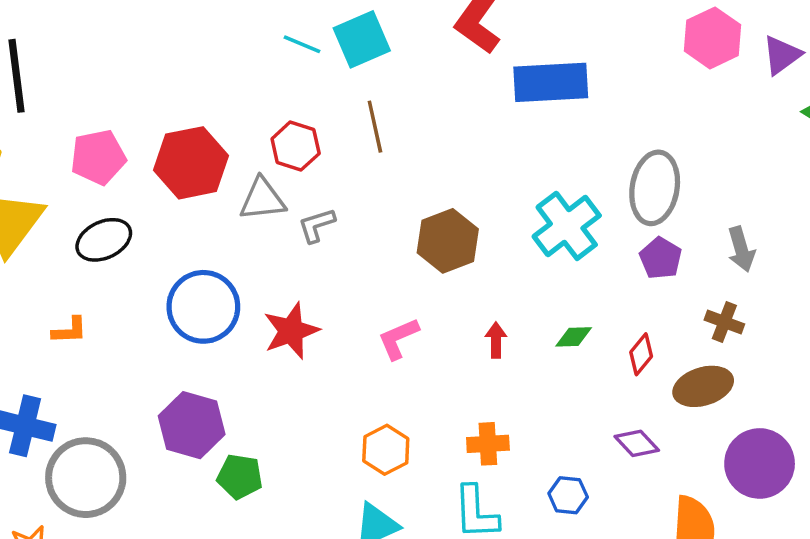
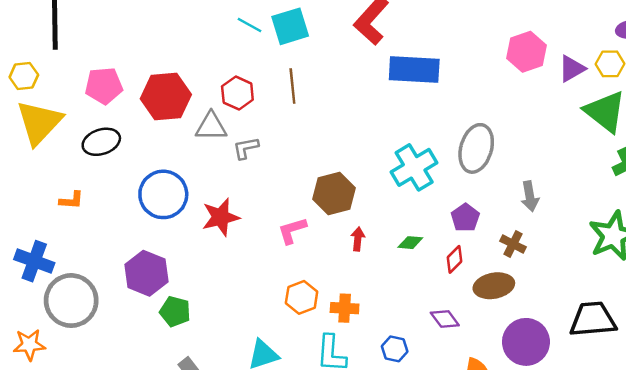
brown hexagon: (448, 241) -> (334, 194), moved
purple pentagon: (661, 258) -> (465, 218), moved
orange hexagon: (386, 450) -> (302, 297), moved

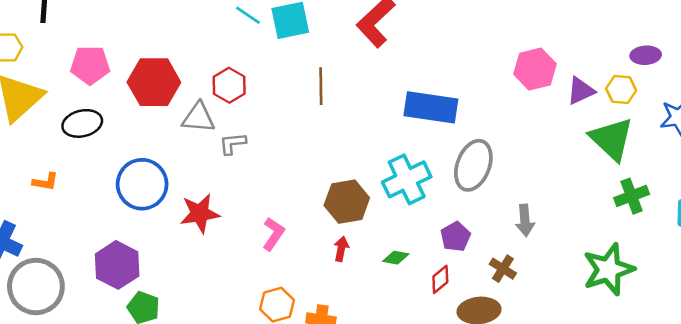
blue rectangle: (414, 69) -> (431, 107), moved
brown line: (292, 86) -> (321, 86), moved
brown hexagon: (334, 194) -> (347, 202), moved
pink L-shape: (292, 230) -> (273, 234), turned 136

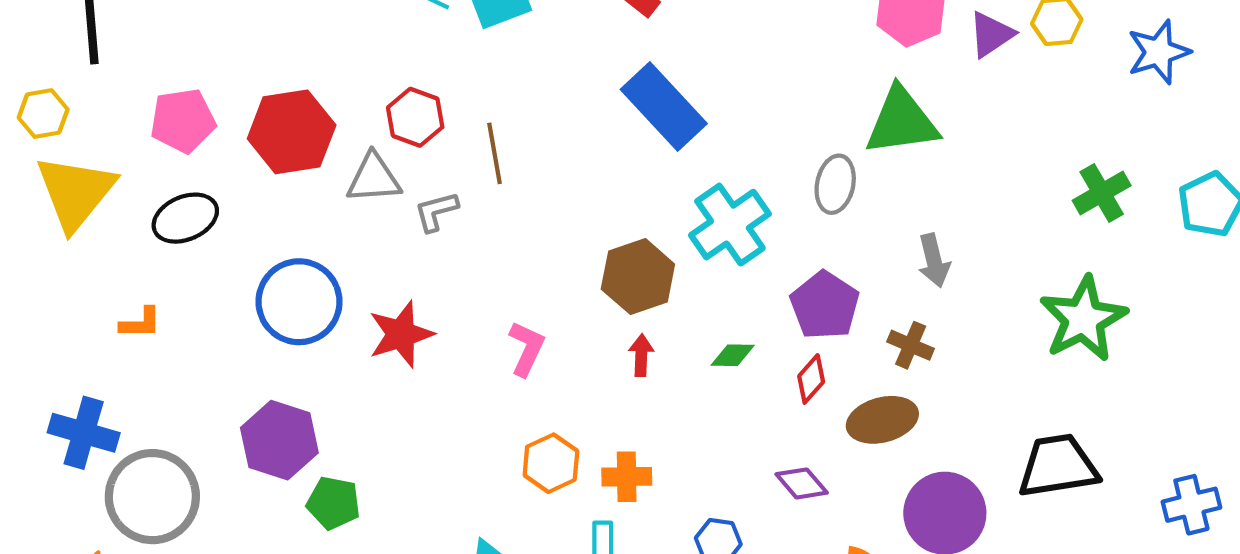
brown line: (321, 86) -> (495, 153), moved
blue rectangle: (431, 107) -> (664, 107), moved, turned 48
green triangle: (612, 139) -> (902, 121), moved, turned -42
gray ellipse: (473, 165) -> (835, 184), size x0.7
purple pentagon: (456, 237) -> (825, 305), size x1.4

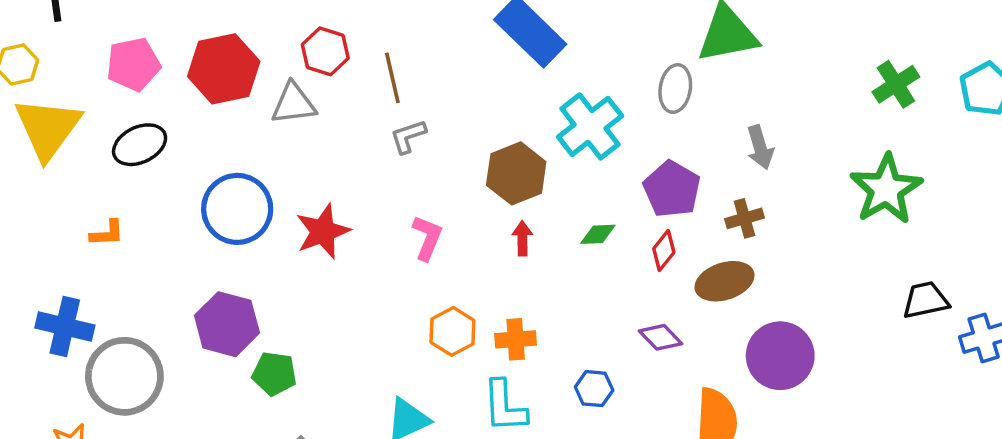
gray L-shape: (436, 211) -> (408, 136), moved
brown cross: (911, 345) -> (745, 218), turned -36
black trapezoid: (1058, 466) -> (925, 300), moved, size x0.7

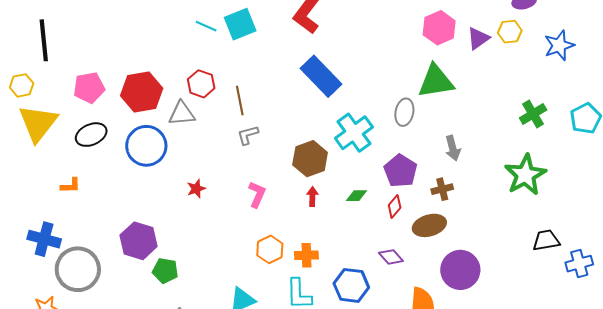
blue circle: (237, 209) -> (146, 146), moved
red star: (323, 231) -> (196, 189), size x0.6
blue hexagon: (594, 389) -> (351, 285), size x1.6

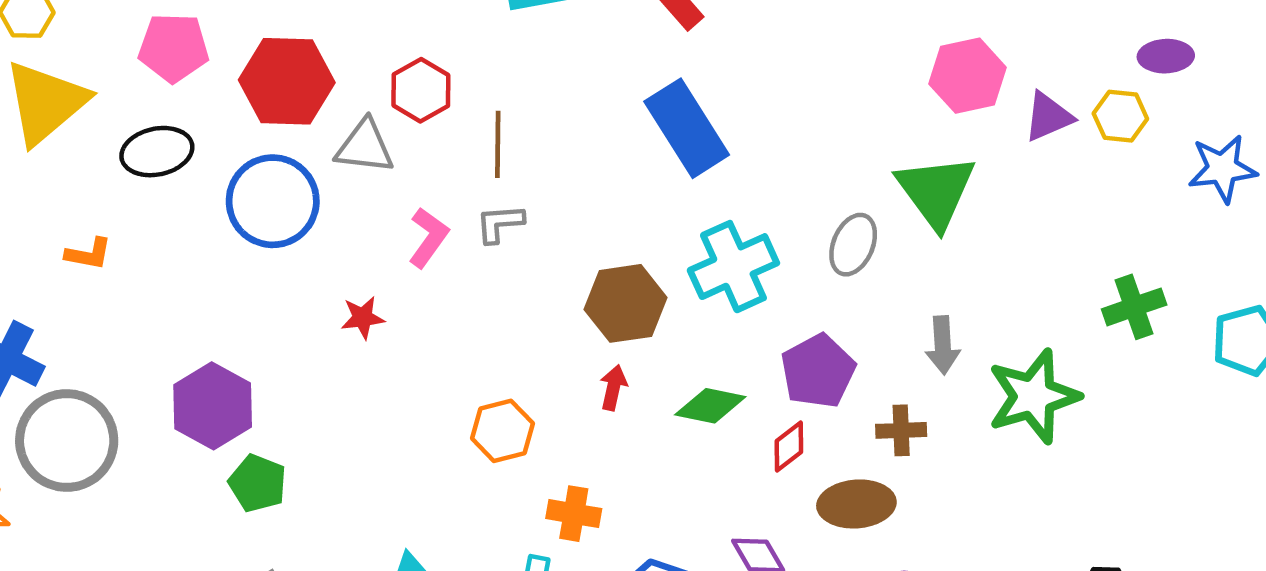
green triangle: (436, 81) -> (936, 191), turned 51
green star: (525, 175) -> (1033, 396), moved
pink L-shape: (257, 194) -> (428, 237), moved
green diamond: (356, 196) -> (710, 406), size x1.4
orange hexagon: (270, 249) -> (502, 431), moved

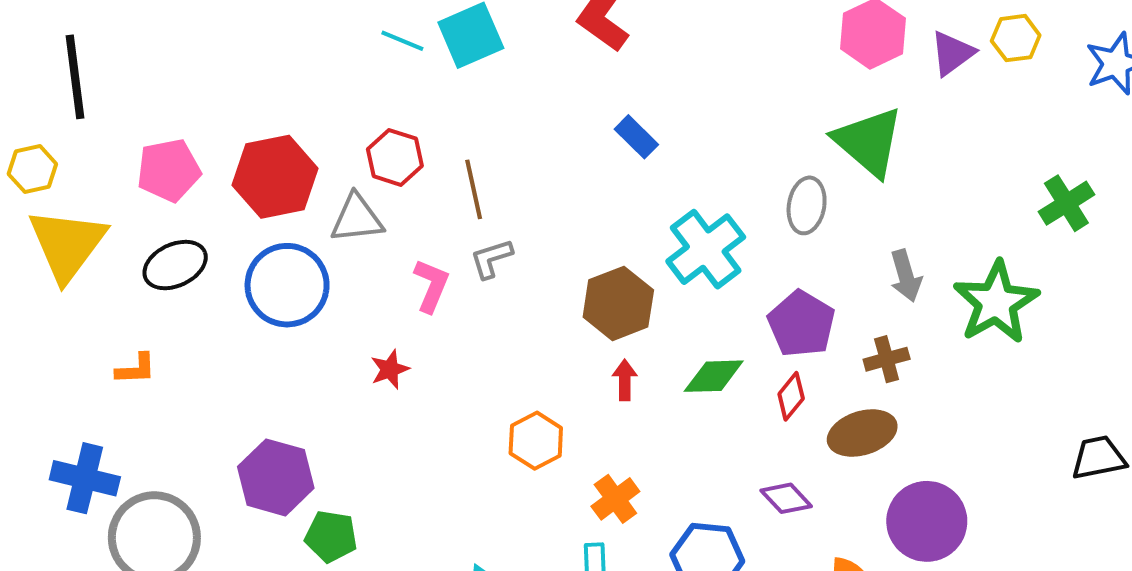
blue rectangle: (687, 128) -> (636, 137), size x0.5
orange cross: (574, 514) -> (615, 499), turned -33

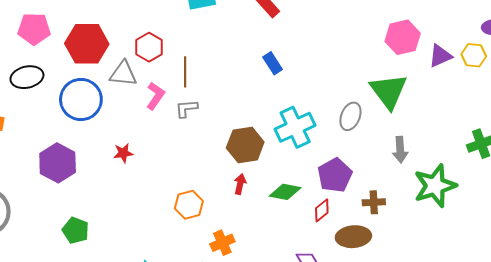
gray arrow: (906, 276) -> (400, 150), moved
pink L-shape: (431, 285) -> (155, 96), moved
purple hexagon: (276, 477) -> (58, 163), moved

